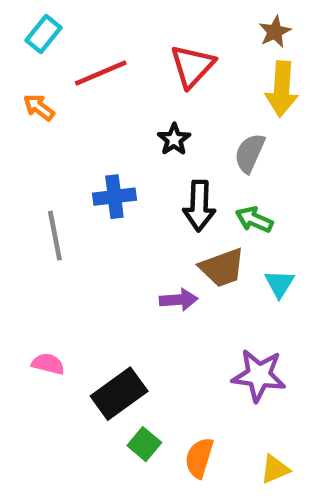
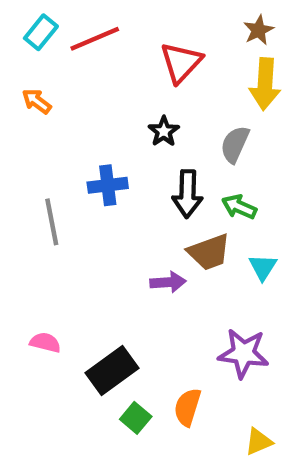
red line: (101, 73) -> (95, 39), moved
orange semicircle: (199, 458) -> (187, 407), moved

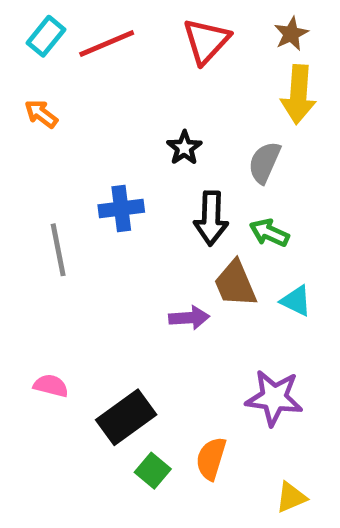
red triangle: (181, 62) -> (206, 41), moved
brown trapezoid: (209, 252) -> (235, 284), turned 87
cyan triangle: (263, 267) -> (296, 301), turned -36

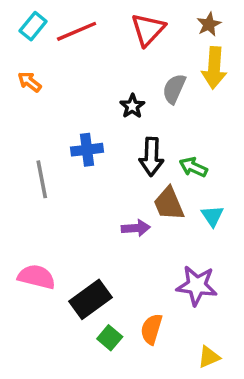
gray semicircle: (264, 162) -> (174, 89), moved
cyan triangle: (296, 301) -> (212, 216), turned 30
pink semicircle: (51, 386) -> (37, 277), size x1.5

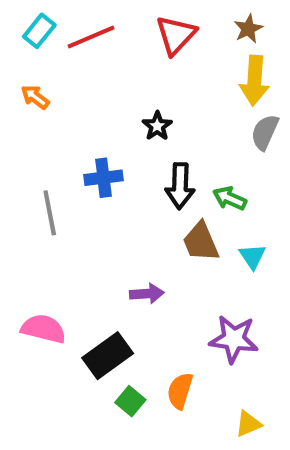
gray semicircle: (174, 89) -> (265, 132), moved
purple arrow: (136, 228) -> (147, 294), moved

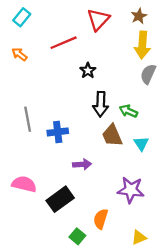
red line: (91, 37) -> (64, 43), moved
blue cross: (103, 178) -> (58, 132), moved
green square: (130, 401) -> (77, 236), moved

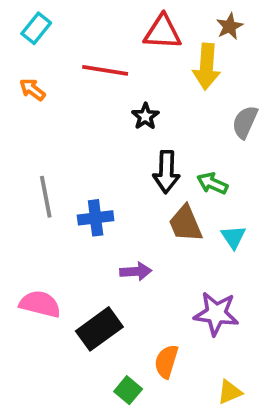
red triangle: (98, 20) -> (163, 32), turned 50
red line: (64, 43) -> (105, 70), turned 32
yellow arrow: (142, 45) -> (207, 67), moved

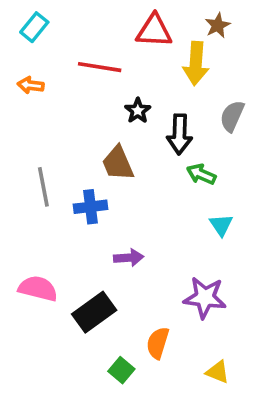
orange arrow: (32, 90) -> (31, 85), turned -30
black arrow: (166, 172) -> (179, 134), moved
brown trapezoid: (186, 224) -> (118, 163), moved
yellow triangle: (230, 392) -> (218, 372), turned 45

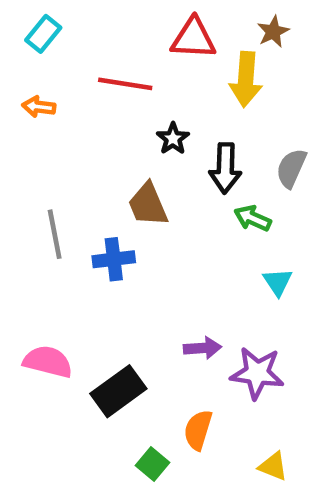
gray semicircle: (232, 116) -> (291, 168), moved
purple arrow: (129, 258) -> (203, 348), moved

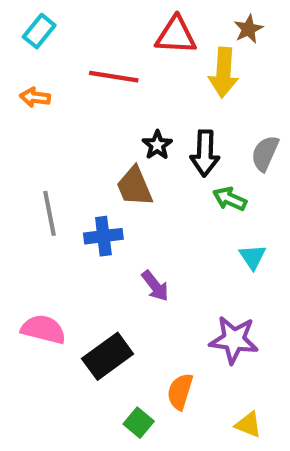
black star: (173, 139) -> (157, 145), moved
purple arrow: (203, 348) -> (155, 286), moved, turned 56

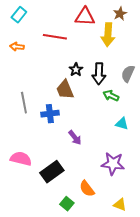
cyan triangle: (253, 257) -> (122, 124), turned -40
orange semicircle: (180, 392) -> (87, 189), turned -54

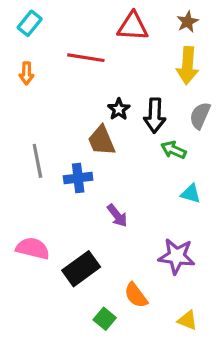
yellow arrow: (108, 35) -> (188, 65), moved
orange arrow: (17, 47) -> (27, 73), turned -96

